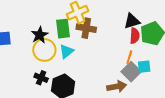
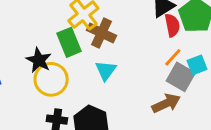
brown cross: (86, 28) -> (102, 33), turned 30
cyan triangle: (66, 51) -> (106, 70), moved
orange line: (129, 57) -> (173, 57), turned 40

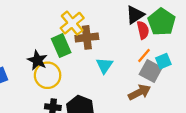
brown cross: (102, 33) -> (87, 37), turned -30
cyan triangle: (106, 70) -> (104, 65), moved

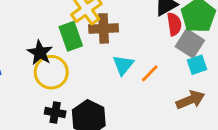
orange line: (144, 56) -> (150, 73), moved
gray square: (151, 71) -> (190, 43), moved
brown arrow: (139, 92) -> (190, 100), moved

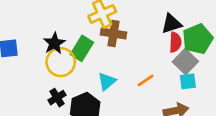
green rectangle: (71, 36) -> (82, 48), moved, turned 40
cyan triangle: (123, 65) -> (107, 81), moved
black cross: (55, 112) -> (57, 98), turned 36

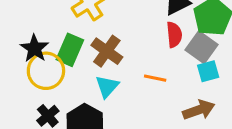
brown cross: (114, 34) -> (107, 51), moved, turned 35
red semicircle: (175, 42) -> (174, 35), moved
orange line: (146, 80) -> (155, 78), turned 54

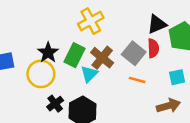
gray square: (202, 47) -> (134, 53), moved
yellow circle: (46, 71) -> (41, 74), moved
cyan triangle: (107, 86) -> (89, 74), moved

